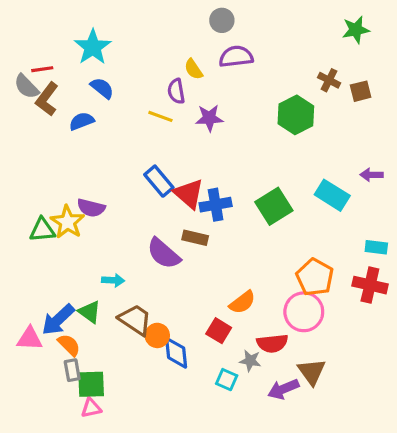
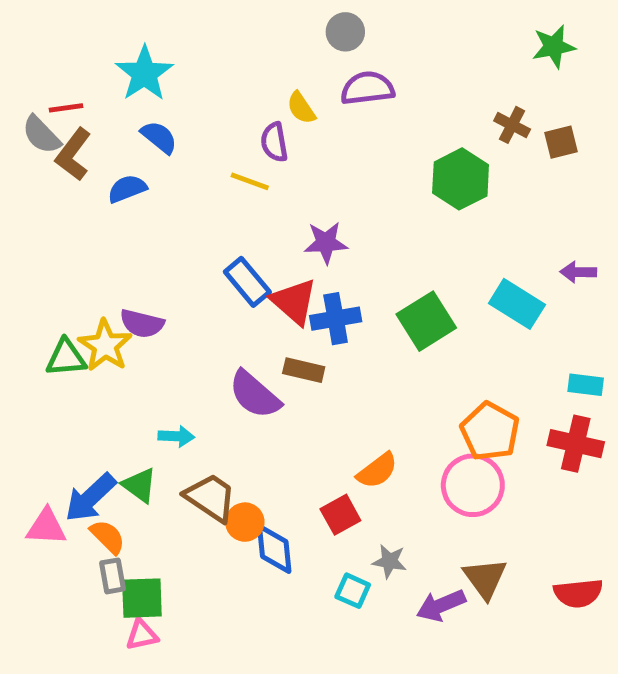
purple star: (209, 118) -> (326, 243), moved
red square: (219, 331) -> (340, 515), turned 30
red semicircle: (272, 343) -> (578, 593), moved

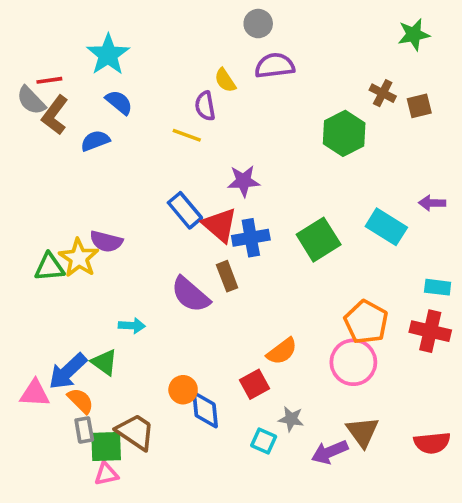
brown rectangle: (304, 370) -> (227, 276), turned 56
brown trapezoid: (211, 498) -> (135, 432), moved

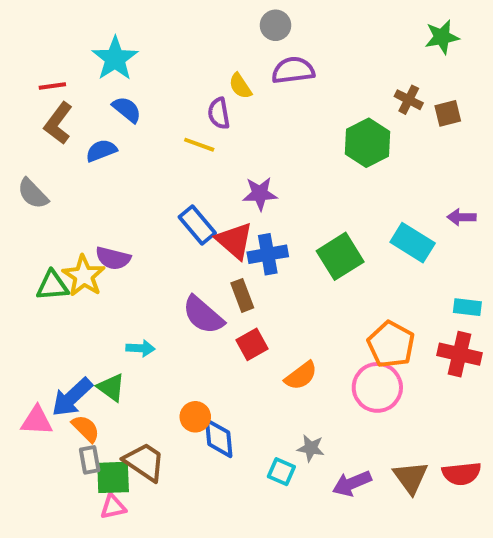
gray semicircle: (31, 100) -> (33, 194), moved
red square: (254, 384) -> (252, 344), moved
brown triangle: (363, 432) -> (411, 477), moved

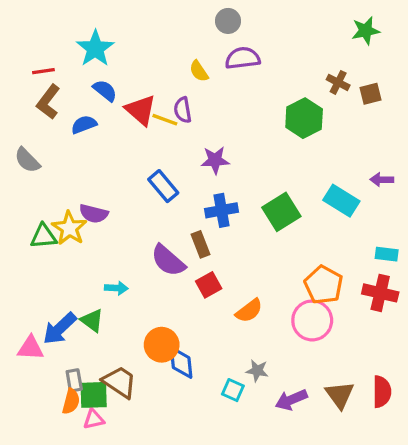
purple semicircle: (219, 113) -> (183, 110), moved
red triangle: (234, 241) -> (141, 110), moved
orange circle: (195, 417) -> (162, 345), size x1.4
orange semicircle: (86, 429) -> (71, 401), moved, turned 60
red semicircle: (461, 474) -> (382, 392), turned -84

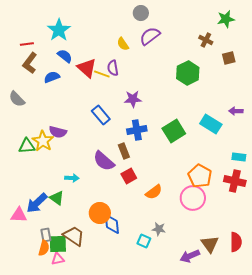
purple semicircle: (243, 58) -> (150, 36), turned -30
brown cross: (338, 82) -> (206, 40), moved
purple arrow: (291, 400) -> (190, 256), moved

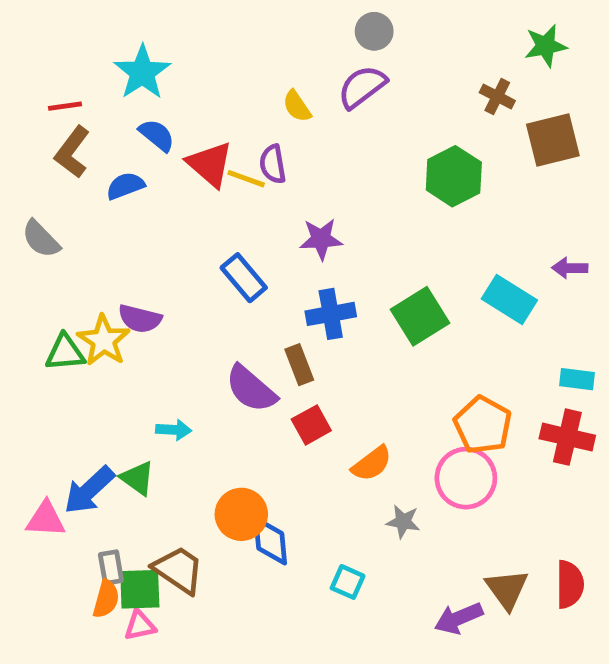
gray circle: (141, 13) -> (374, 31), moved
brown square: (229, 58) -> (553, 140), size x1.6
gray star: (159, 229) -> (403, 522), moved

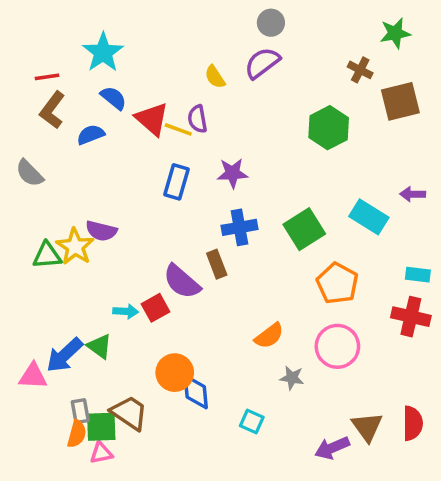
blue rectangle: (244, 278) -> (176, 182), moved, turned 56
red square: (311, 425) -> (155, 308), moved
orange pentagon: (483, 425) -> (337, 283), moved

